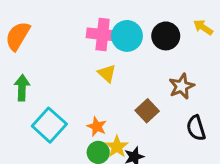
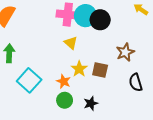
black circle: (166, 36) -> (100, 20), moved
brown square: (147, 111) -> (100, 70), turned -35
yellow star: (117, 147) -> (79, 69), moved

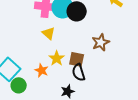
black semicircle: (136, 82) -> (79, 72), moved
green circle: (65, 100) -> (19, 85), moved

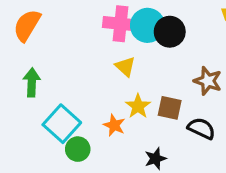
brown star: (101, 42) -> (208, 81), turned -30
black semicircle: (79, 72) -> (201, 128), moved, turned 132

